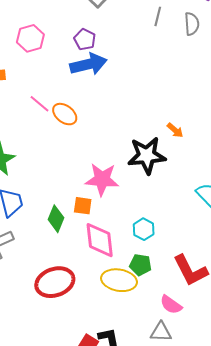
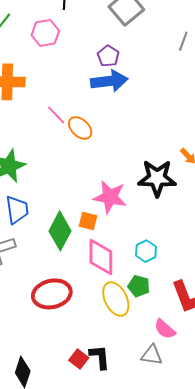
pink hexagon: (30, 38) -> (45, 33), moved
green diamond: (56, 219) -> (60, 231), size x1.4
yellow ellipse: (119, 280) -> (116, 299), turned 48

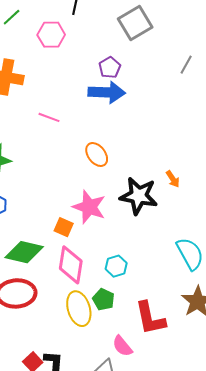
pink line: (56, 115) -> (49, 117), turned -35
orange ellipse: (80, 128) -> (97, 155), moved
green diamond: (60, 231) -> (24, 252), moved, turned 66

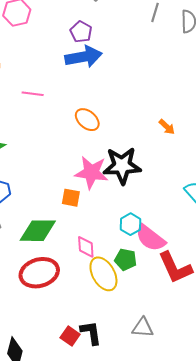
black star: (139, 196) -> (122, 166), moved
pink diamond: (71, 265) -> (86, 247), moved, size x0.6
pink semicircle: (122, 346) -> (150, 238), moved, size x1.4

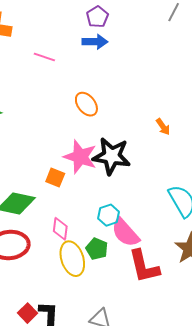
blue arrow: (84, 57) -> (95, 42), size x0.7
pink line: (33, 94) -> (44, 57), moved

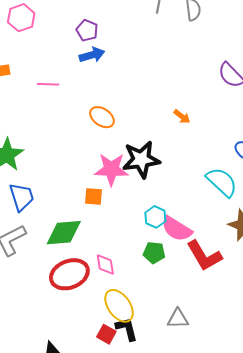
pink diamond: (60, 229) -> (105, 264), moved
yellow ellipse: (72, 259) -> (119, 306), moved

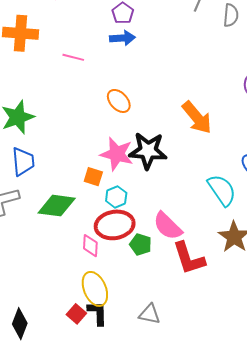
orange arrow: (182, 117) -> (197, 117), size x2.0
cyan hexagon: (155, 217) -> (116, 197), moved
red ellipse: (69, 274) -> (115, 225), moved

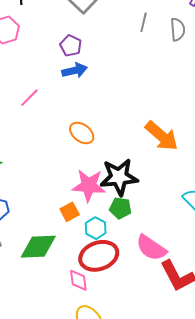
pink line: (73, 57) -> (29, 98), turned -50
orange square: (93, 177) -> (70, 212), turned -36
green pentagon: (141, 244) -> (120, 208), moved

